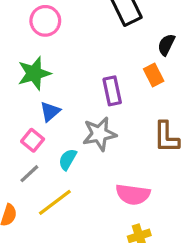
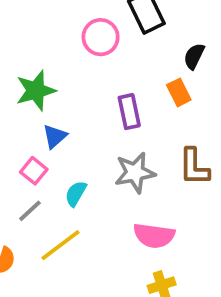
pink circle: (45, 21) -> (101, 37), moved
gray star: (99, 134) -> (135, 173), moved

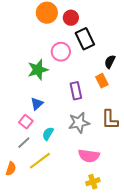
green star: (36, 91) -> (38, 70), moved

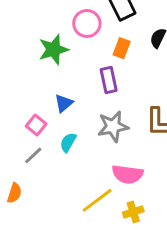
orange rectangle: (102, 81) -> (122, 48), moved, turned 48
blue triangle: (37, 104) -> (64, 103), moved
yellow line: (40, 161) -> (97, 200), moved

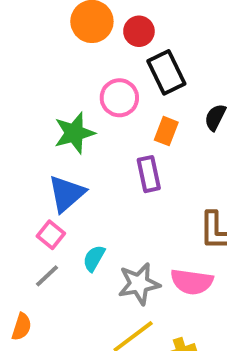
blue triangle: (64, 103) -> (67, 194), moved, size x1.5
gray star: (113, 126) -> (139, 284), moved
pink semicircle: (127, 174) -> (192, 282), moved

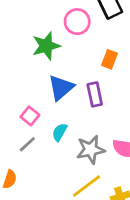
orange rectangle: (166, 131) -> (109, 59), moved
purple rectangle: (149, 174) -> (95, 94), moved
blue triangle: (67, 194) -> (61, 88), moved

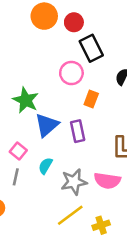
pink circle: (77, 22) -> (71, 73), moved
green star: (46, 46) -> (26, 100), moved, turned -30
gray line: (27, 144) -> (16, 177), turned -35

